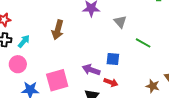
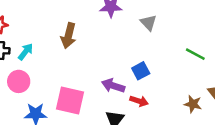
green line: (143, 43) -> (195, 54), moved
blue square: (113, 59) -> (141, 71), turned -32
pink square: (57, 80) -> (70, 100), turned 30

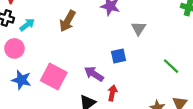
blue square: (141, 71) -> (119, 56), moved
red arrow: (139, 101) -> (112, 93), turned -112

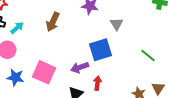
blue square: (119, 56) -> (101, 50), size x1.6
purple arrow: (94, 74) -> (80, 67), turned -48

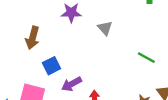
blue square: (101, 50) -> (51, 66), moved, size x0.7

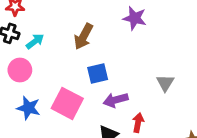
gray triangle: (105, 28) -> (165, 83), moved

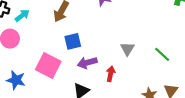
blue star: (28, 108) -> (16, 80), moved
red arrow: (138, 123) -> (111, 74), moved

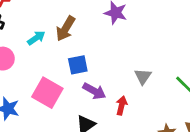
cyan arrow: (22, 15) -> (36, 38), moved
purple arrow: (87, 63) -> (94, 91), turned -138

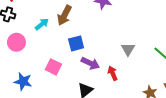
pink square: (47, 93) -> (53, 67), size x0.7
red arrow: (122, 106) -> (113, 73), turned -32

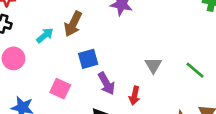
purple arrow: (90, 63) -> (106, 83), turned 36
red arrow: (113, 73) -> (135, 96), turned -144

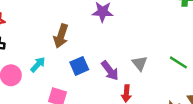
cyan arrow: (45, 35) -> (38, 65), moved
purple arrow: (106, 83) -> (110, 71), moved

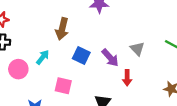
blue square: (79, 66) -> (81, 55), turned -36

